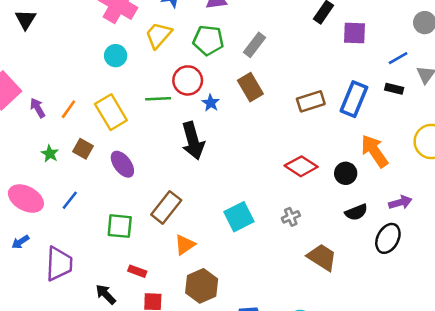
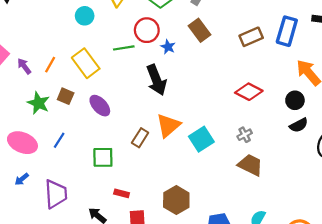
green star: (50, 154) -> (38, 103), size x1.5
black circle: (346, 173) -> (295, 100), moved
brown rectangle: (166, 207) -> (140, 138), size x0.7
orange triangle: (185, 245) -> (168, 125), moved, size x1.4
brown trapezoid: (322, 257) -> (250, 165), moved

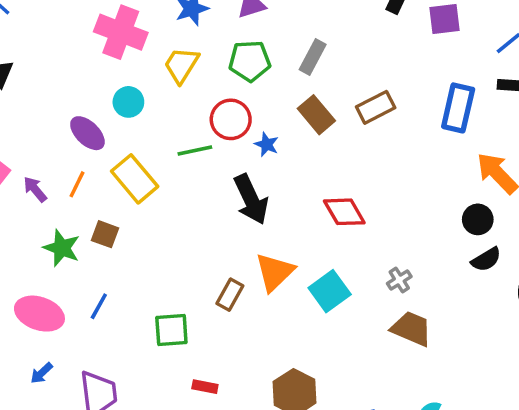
brown rectangle: (251, 37) -> (376, 107), moved
red diamond: (249, 92) -> (344, 212), moved, turned 36
purple ellipse: (100, 106) -> (87, 133), moved

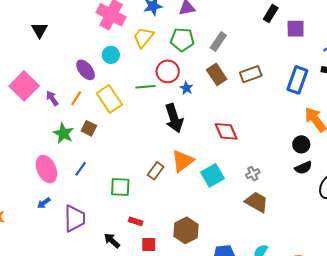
pink ellipse: (39, 314) -> (46, 169), turned 40

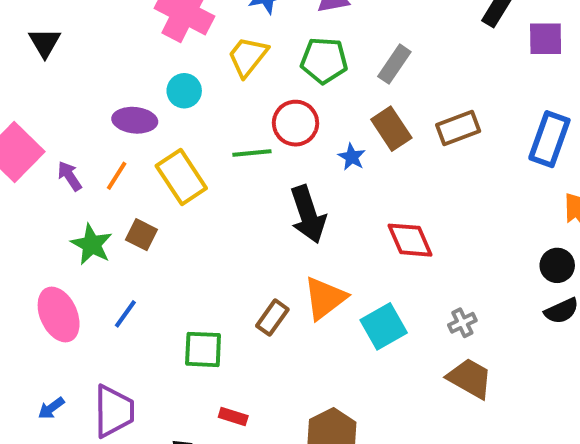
purple ellipse: (86, 70) -> (135, 120), turned -45
blue star: (186, 88) -> (352, 157), moved
blue arrow: (44, 203) -> (51, 408), moved

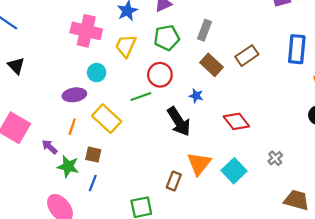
blue star: (352, 157) -> (196, 96), moved
purple arrow: (69, 176) -> (50, 147), moved
blue line: (125, 314) -> (93, 183), moved
brown trapezoid: (470, 378) -> (297, 200), moved

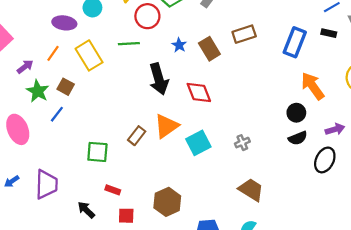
brown rectangle: (211, 65) -> (209, 49), moved
red circle: (160, 75) -> (147, 16), moved
blue star: (196, 96) -> (179, 45), moved
red diamond: (236, 121) -> (199, 92), moved
purple arrow: (50, 147) -> (25, 67), turned 84

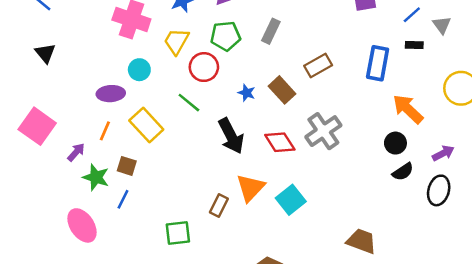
green line: (129, 44) -> (189, 103), turned 54
gray cross: (242, 143) -> (323, 131), moved, size x2.0

